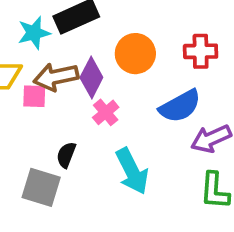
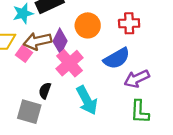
pink square: (34, 96) -> (24, 54), turned 35
pink cross: (106, 112) -> (69, 63), size x1.6

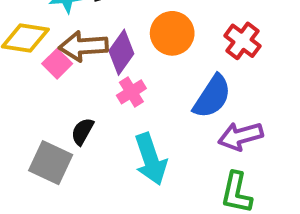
red cross: (129, 23) -> (243, 41), turned 30
blue semicircle: (117, 58) -> (212, 97), turned -36
pink cross: (69, 63) -> (131, 92), size x0.6

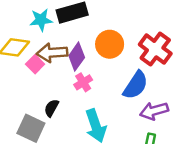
red cross: (243, 41) -> (155, 49), size x1.4

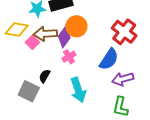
orange circle: (110, 44) -> (76, 26), moved

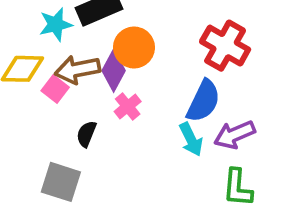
black semicircle: (45, 76) -> (86, 134), moved
cyan arrow: (78, 90) -> (191, 139), moved, size x0.7

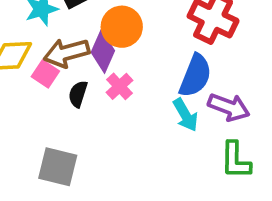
black semicircle: (86, 134) -> (78, 94), moved
purple arrow: (235, 135) -> (229, 107), turned -132

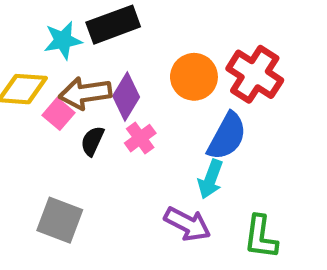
orange circle: (122, 27) -> (194, 77), moved
purple arrow: (229, 107) -> (187, 224), moved
cyan arrow: (185, 115) -> (210, 179), turned 44

